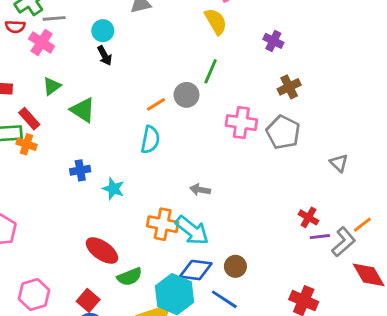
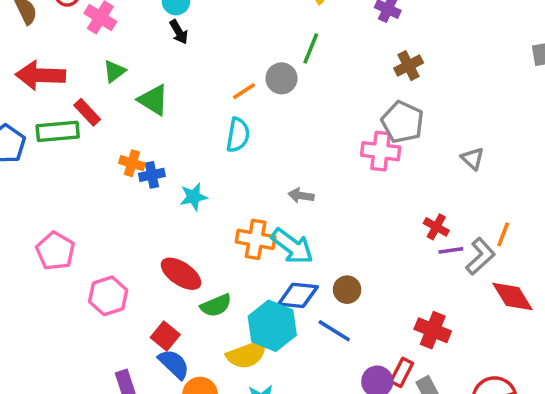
pink cross: (241, 123) -> (381, 151), moved
orange cross: (27, 144) -> (132, 163), moved
cyan star: (113, 189) -> (194, 197), turned -30
orange line: (362, 225) -> (503, 234), turned -30
pink hexagon: (34, 295) -> (108, 296), moved

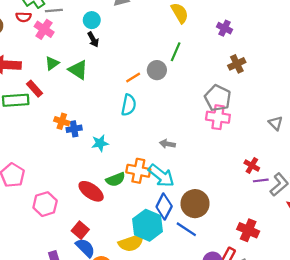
green triangle: (153, 100) -> (78, 70), moved
gray pentagon: (402, 122) -> (218, 98), moved
brown circle: (347, 290) -> (195, 204), size x1.6
blue diamond: (298, 295) -> (164, 206), turned -70
green semicircle: (216, 305) -> (116, 179), moved

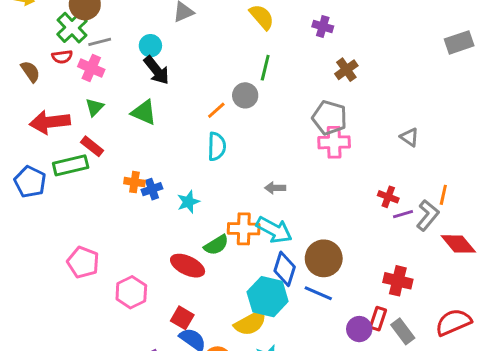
black arrow: (93, 39) -> (156, 70), size x1.5
green triangle: (52, 63) -> (95, 107), moved

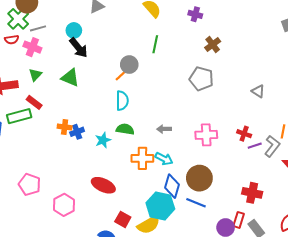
gray circle: (245, 95) -> (129, 65), moved
pink cross: (334, 142) -> (206, 135), moved
cyan arrow: (274, 230) -> (164, 159), size x0.7
green semicircle: (216, 245) -> (125, 129), moved, turned -138
red square: (182, 318) -> (123, 219), moved

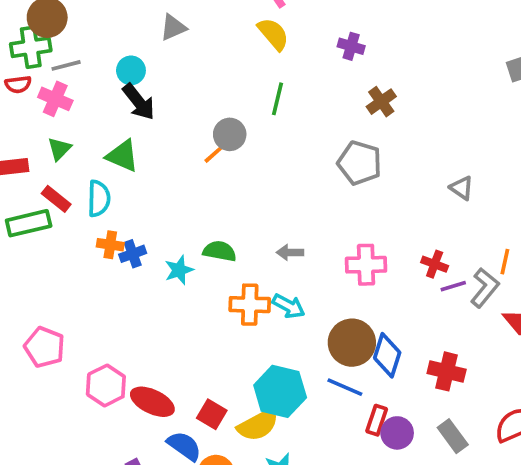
green cross: (18, 19) -> (31, 47), turned 35
cyan semicircle: (122, 101) -> (99, 199), moved
red ellipse: (103, 185) -> (152, 402), moved
blue diamond: (172, 186) -> (387, 355), moved
red rectangle: (239, 220) -> (377, 420), moved

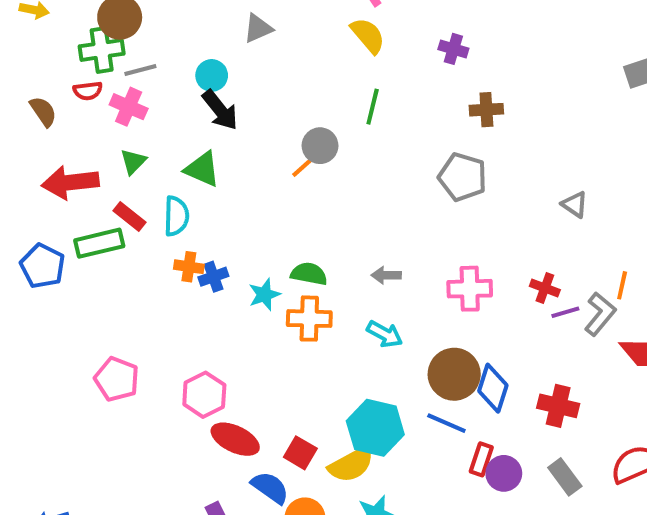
brown cross: (381, 102) -> (486, 110), turned 32
orange cross: (250, 305) -> (309, 319), moved
pink hexagon: (106, 385) -> (204, 395), moved

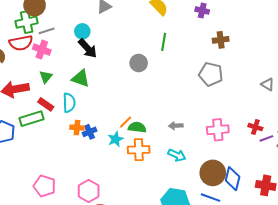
red semicircle: (88, 91) -> (21, 43), size x1.6
orange line: (304, 166) -> (126, 122), moved

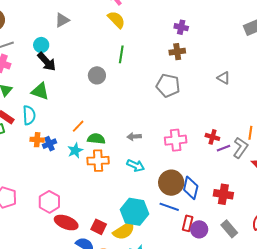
purple cross: (202, 11) -> (181, 27), moved
gray triangle: (268, 84) -> (224, 78), moved
orange line: (126, 122) -> (78, 126), moved

